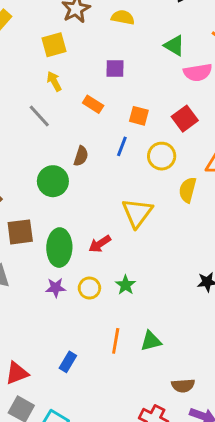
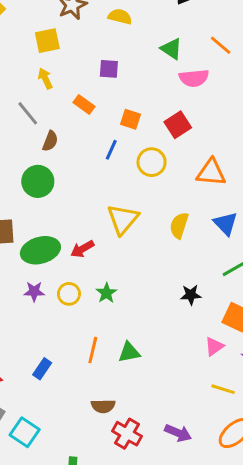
brown semicircle: (81, 156) -> (50, 141), moved
yellow semicircle: (188, 190) -> (179, 225), moved
green ellipse: (59, 248) -> (40, 250), turned 69
brown semicircle: (183, 386) -> (103, 406), moved

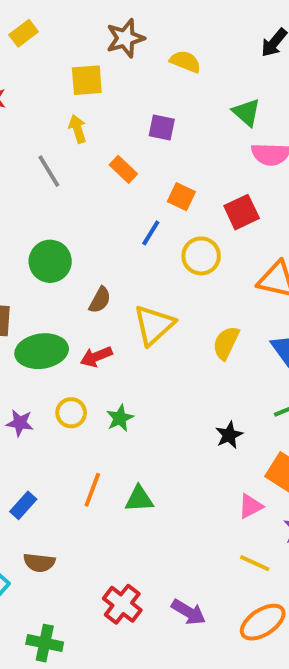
brown semicircle: (50, 141) -> (100, 300), moved
purple star: (34, 291) -> (20, 423), moved
black star: (191, 295) -> (229, 435), turned -30
brown semicircle: (103, 406) -> (39, 563), moved

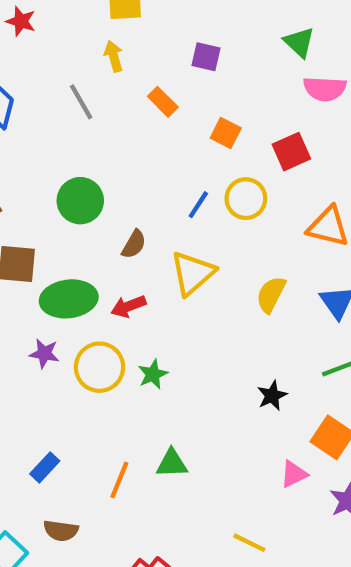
blue line: (151, 233) -> (198, 205), moved
yellow circle: (71, 413) -> (99, 367), size x1.5
purple star: (20, 423) -> (44, 354), moved
orange line: (92, 490) -> (119, 480), moved
yellow line: (255, 563) -> (249, 543), moved

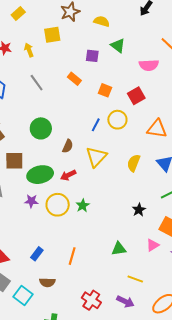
green triangle: (299, 42) -> (118, 46), moved
yellow arrow: (114, 56) -> (29, 50), moved
green triangle: (172, 463) -> (119, 249), moved

